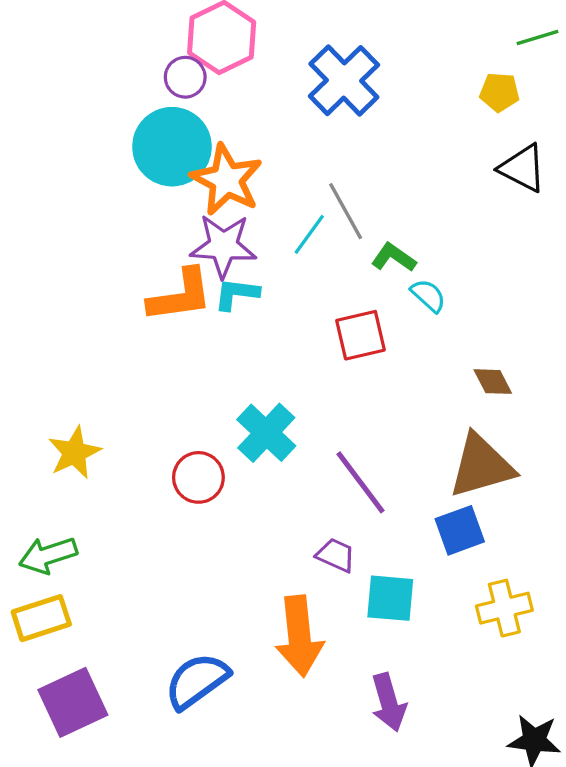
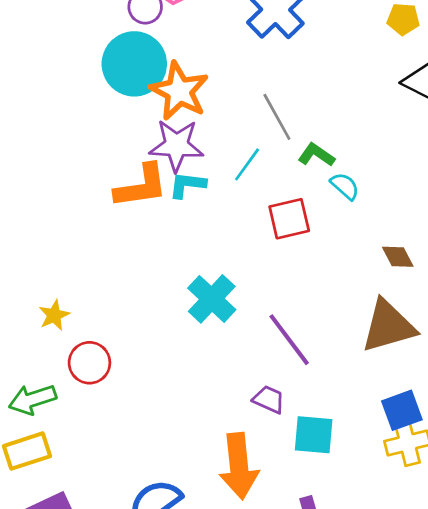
cyan line: (309, 234) -> (247, 164), moved
yellow star: (74, 453) -> (54, 315), size x0.7
red circle: (198, 477) -> (89, 363), moved
blue square: (460, 530) -> (402, 410), moved

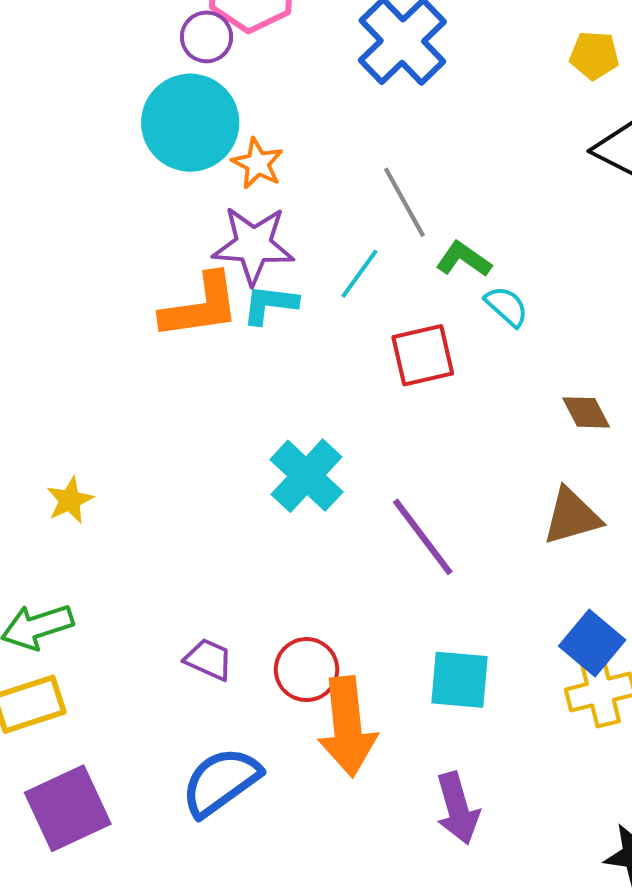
orange star: (179, 91) -> (258, 163), size x0.6
brown triangle: (388, 326) -> (572, 516), size x0.7
red circle: (89, 363) -> (306, 670), moved
purple trapezoid: (269, 399) -> (209, 659), moved
blue square: (402, 410) -> (592, 643), turned -30

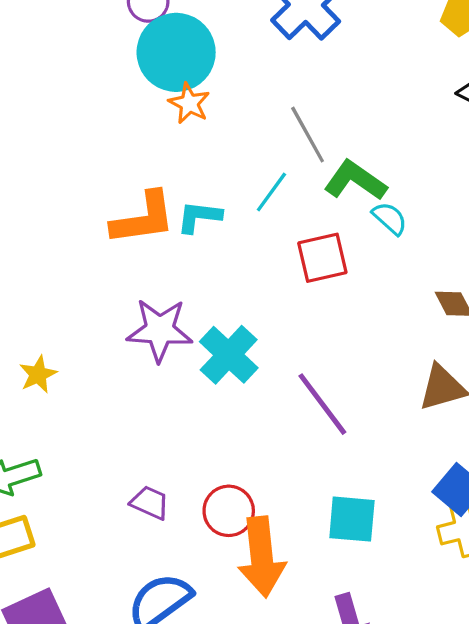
cyan circle: (190, 123) -> (176, 52), moved
purple star: (253, 245) -> (160, 330), moved
green L-shape: (464, 259) -> (355, 181), size x1.4

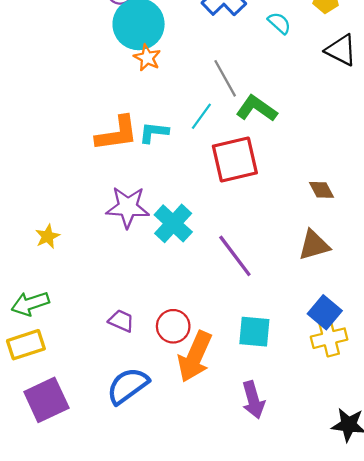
cyan semicircle: (390, 218) -> (279, 23), moved
red square: (322, 258) -> (235, 159), size x1.4
orange arrow: (262, 557) -> (195, 357), turned 30

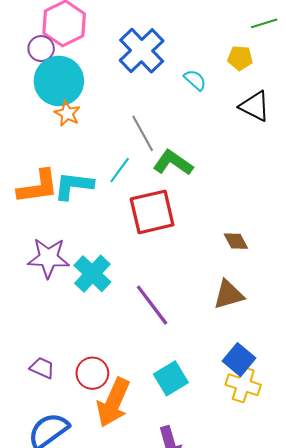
cyan L-shape: (154, 132) -> (74, 186), size x1.4
cyan square: (254, 332) -> (171, 378), turned -36
yellow cross: (329, 338) -> (243, 385), turned 32

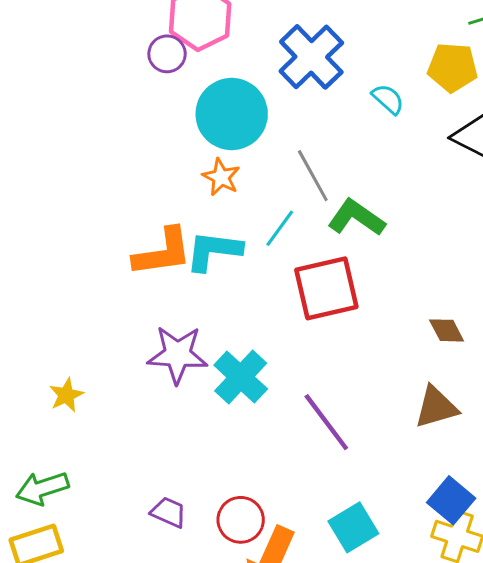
yellow pentagon: (240, 58) -> (453, 67), size x1.4
cyan circle: (59, 81) -> (232, 114), moved
orange star: (67, 113) -> (221, 177), moved

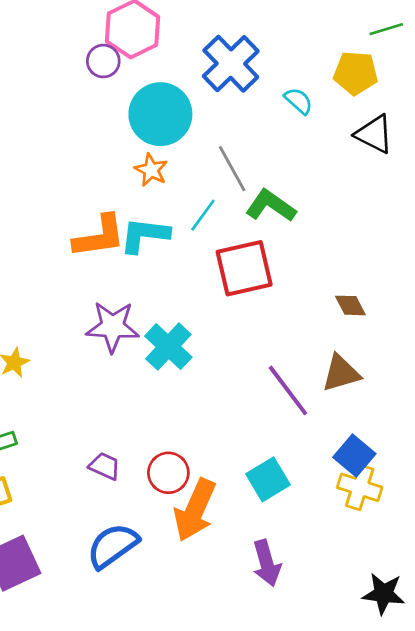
purple line: (326, 422) -> (288, 390), moved

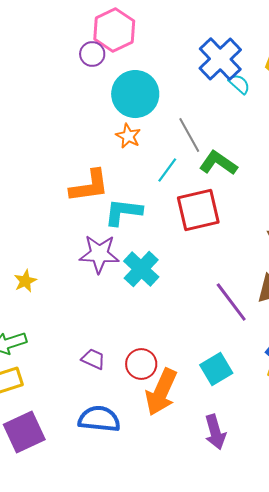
blue cross: (231, 64) -> (220, 59), moved
cyan L-shape: (144, 235) -> (123, 212), moved
blue semicircle: (113, 546) -> (99, 419), turned 42

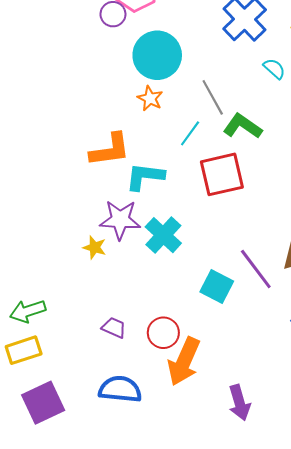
cyan semicircle: (239, 84) -> (274, 69), moved
yellow star: (25, 281) -> (94, 247), moved, turned -30
cyan square: (216, 369) -> (217, 286), moved, turned -32

